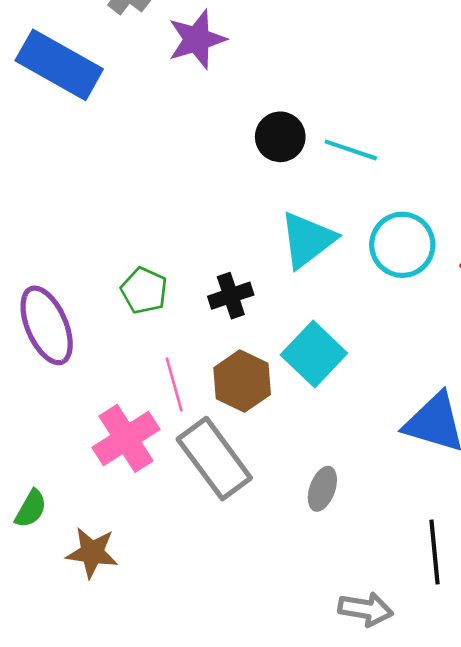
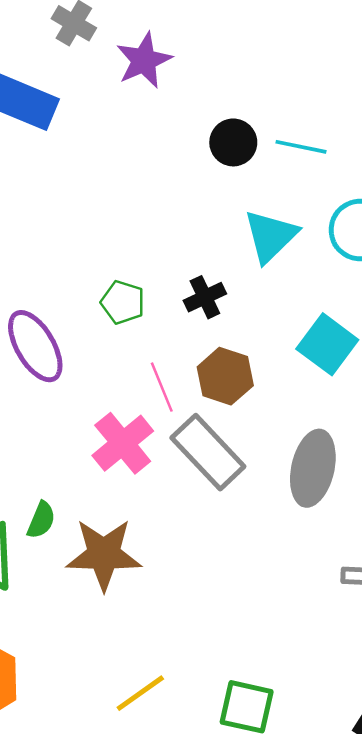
cyan square: (314, 354) -> (327, 344), moved
gray ellipse: (322, 489) -> (313, 468), size x1.8
brown star: (92, 553) -> (104, 554), size x1.5

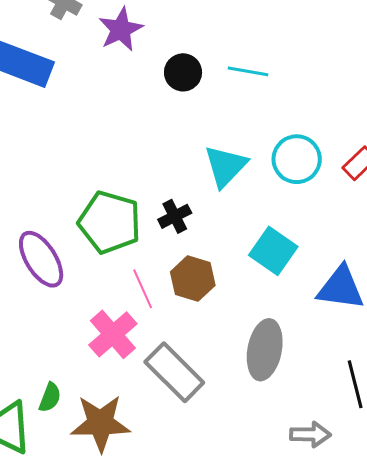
black circle: (233, 142) -> (183, 72), moved
cyan line: (301, 147) -> (248, 71), moved
green pentagon: (123, 302) -> (110, 222), size x1.8
gray rectangle: (208, 452) -> (174, 372), moved

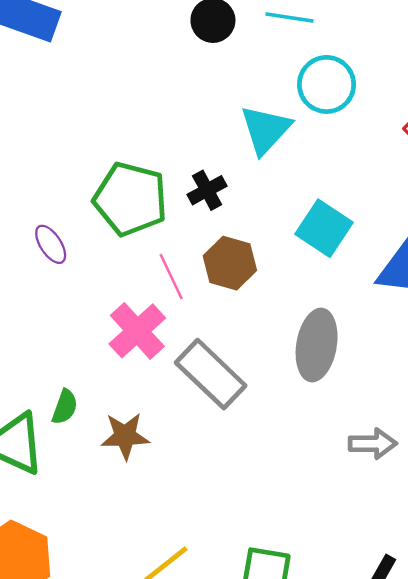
cyan circle: (297, 159) -> (327, 84), moved
purple ellipse: (41, 259) -> (51, 244), size x0.6
brown star: (100, 423) -> (125, 436), size x0.7

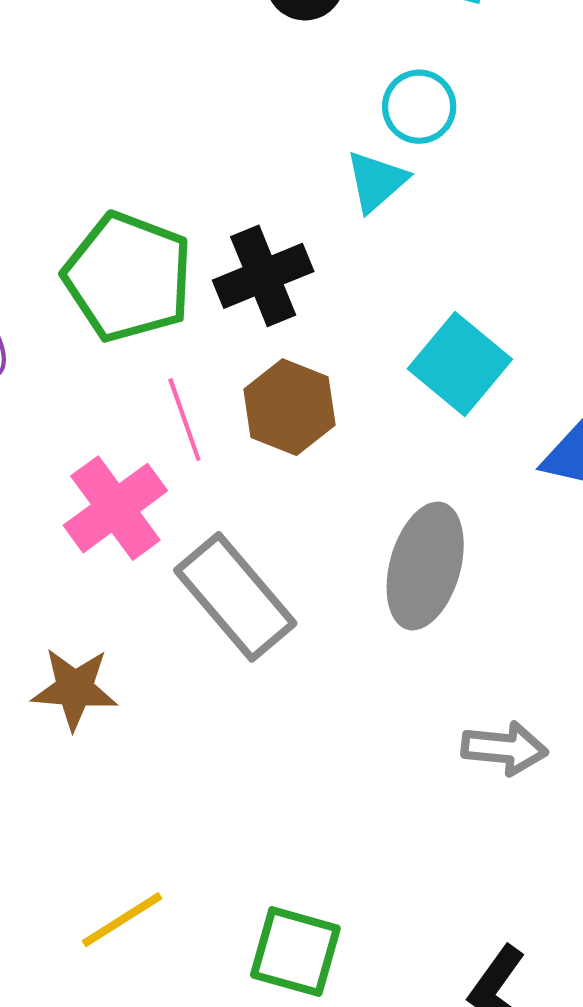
cyan circle: (327, 84) -> (419, 107), moved, size x0.7
cyan triangle: (266, 130) -> (376, 181), size x0.7
black cross: (207, 190) -> (263, 276), size x1.4

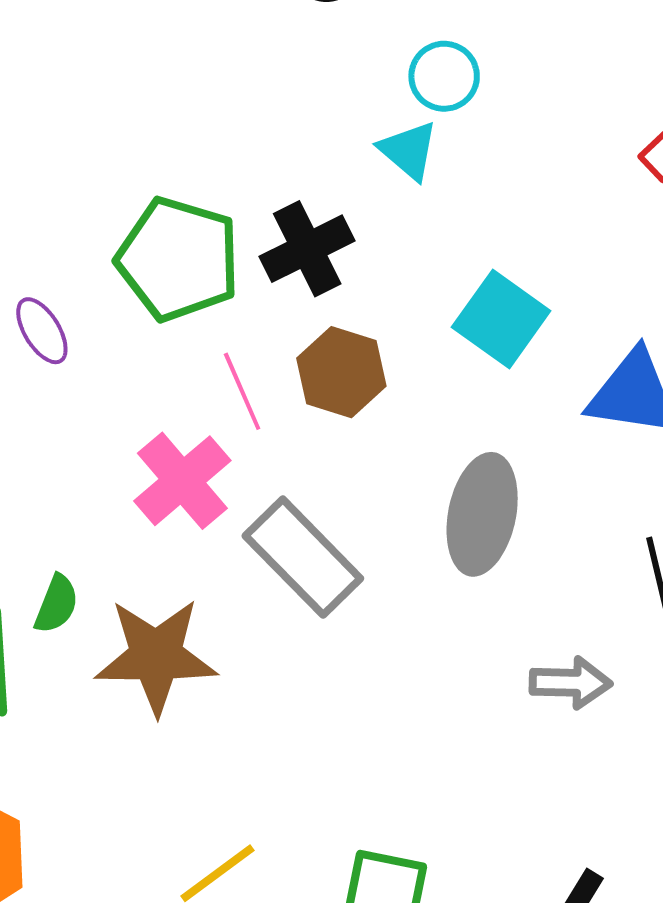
cyan triangle: (376, 181) -> (409, 150), turned -34
brown star: (75, 689) -> (156, 656), size x1.5

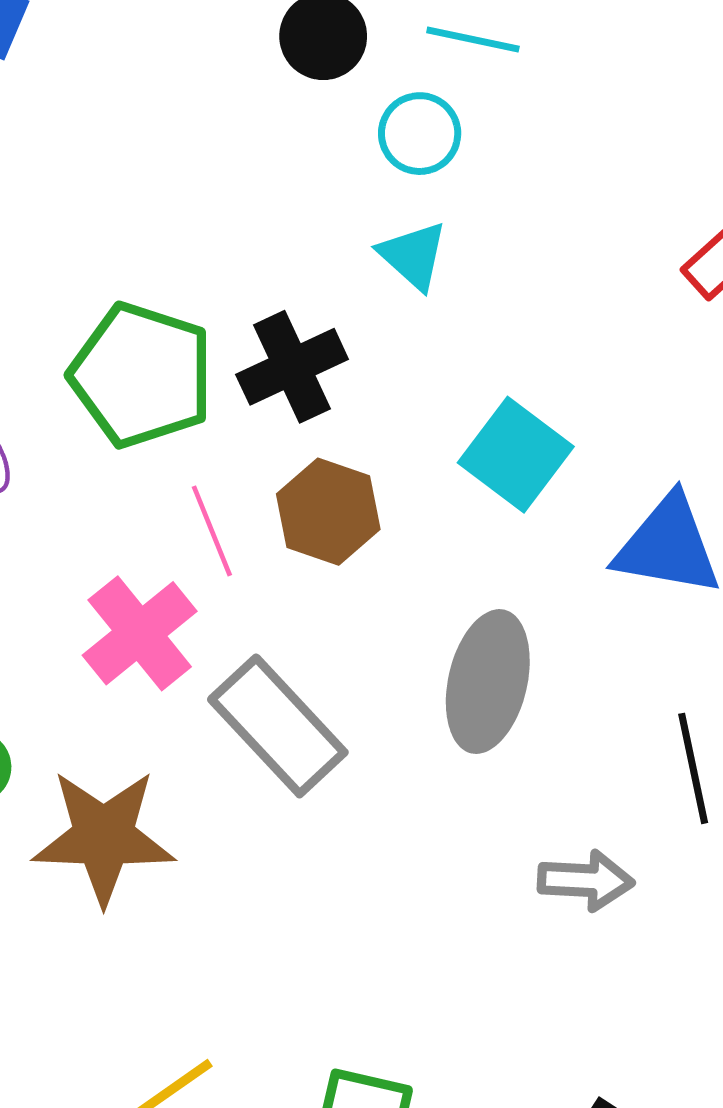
cyan circle: (444, 76) -> (420, 134), moved

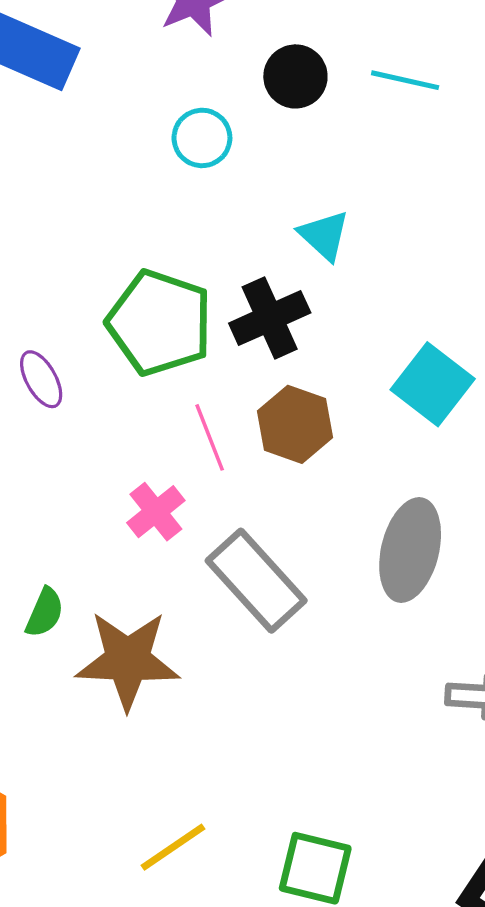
cyan circle: (420, 134) -> (202, 138), moved
cyan triangle: (413, 255) -> (324, 235), moved
pink cross: (140, 633) -> (156, 512), size x0.7

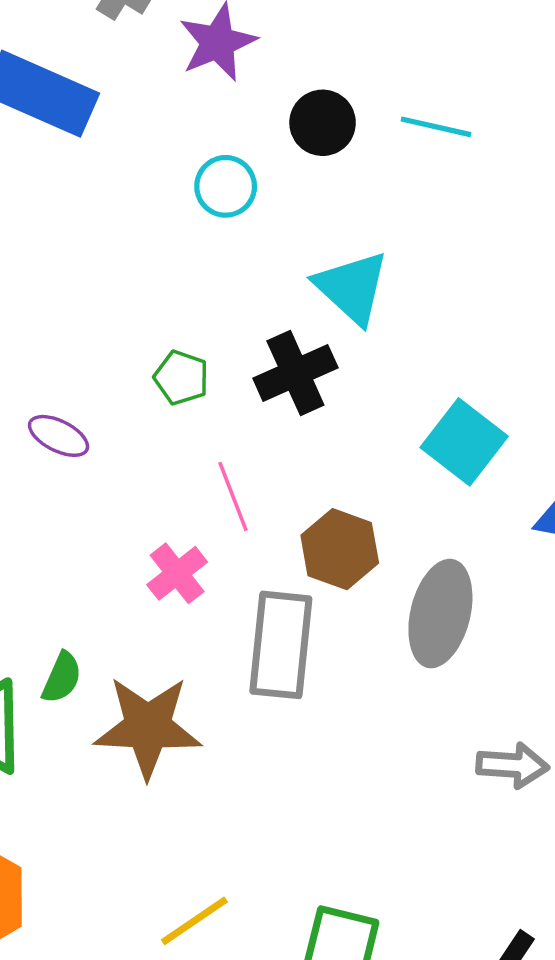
cyan triangle: (324, 235) -> (352, 287), size x1.4
green pentagon: (160, 323) -> (181, 378), size x0.5
purple ellipse: (41, 379) -> (59, 436), turned -34
brown hexagon: (295, 424) -> (340, 549), moved
gray rectangle: (256, 581) -> (281, 645), turned 48

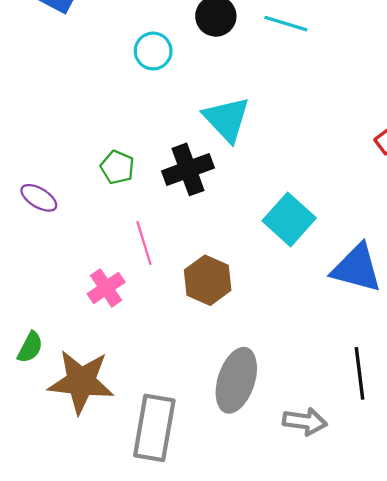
gray ellipse: (440, 614) -> (236, 380), moved
gray rectangle: (281, 645) -> (154, 428), moved

